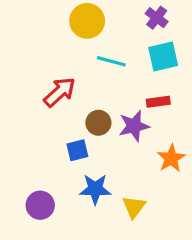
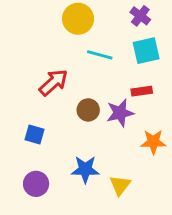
blue square: (77, 150) -> (35, 135), moved, turned 30
orange star: (171, 158) -> (153, 142), turned 30

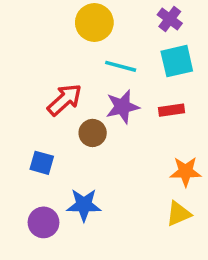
brown circle: (88, 110) -> (93, 133), moved
purple star: (120, 113) -> (122, 107), moved
blue star: (85, 169) -> (84, 205), moved
yellow triangle: (120, 185) -> (179, 214), moved, turned 30

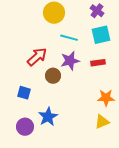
blue star: (84, 205) -> (48, 117), turned -30

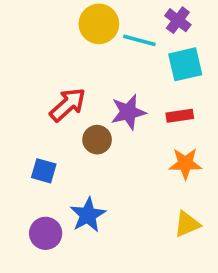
cyan line: (69, 38) -> (139, 40), moved
orange star: (106, 98) -> (185, 164), moved

